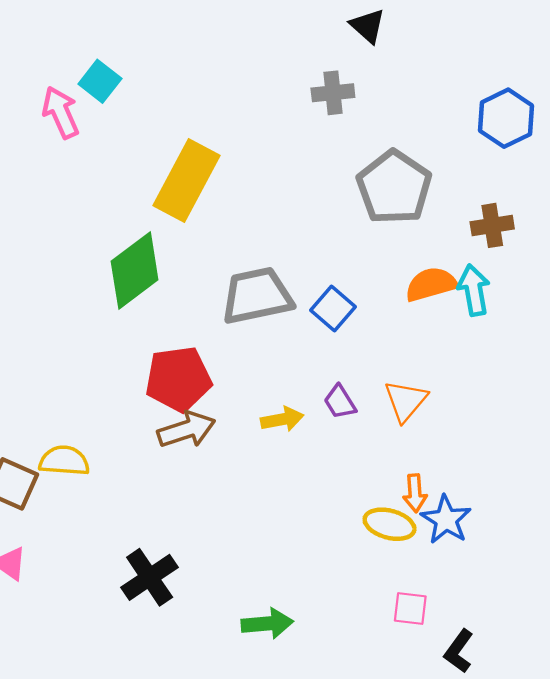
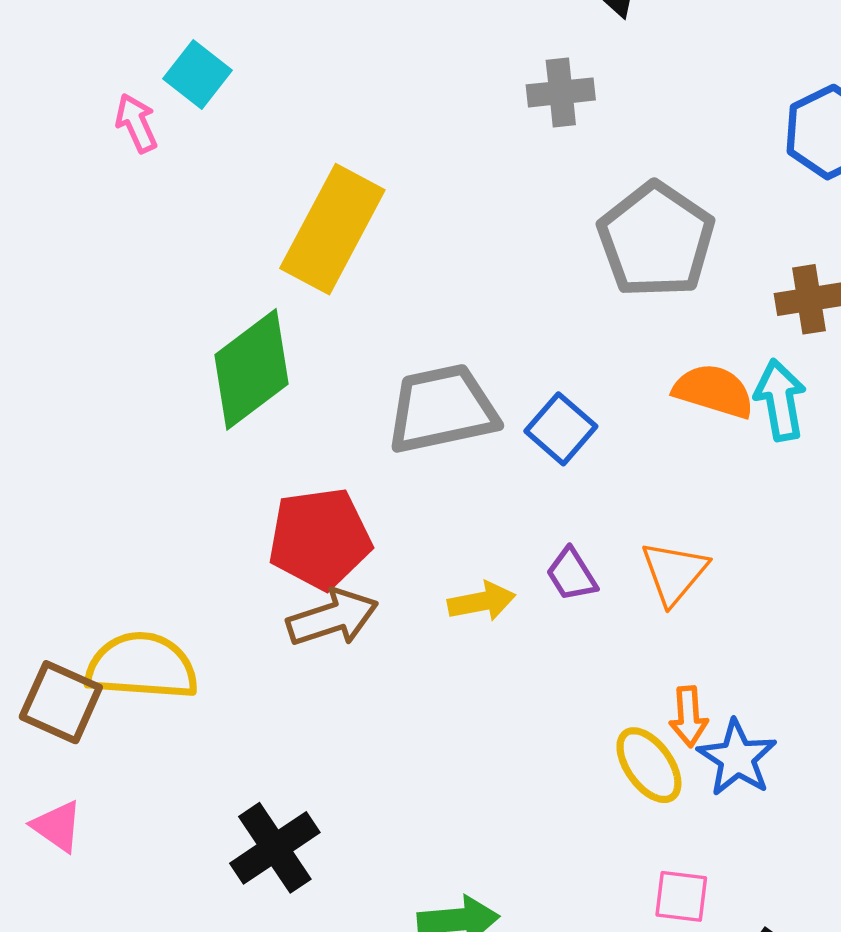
pink arrow: (61, 112) -> (136, 123), size x0.7
orange semicircle: (431, 284) -> (714, 391), turned 33
yellow semicircle: (64, 461) -> (142, 666), size x1.4
yellow ellipse: (390, 524) -> (649, 765), turned 39

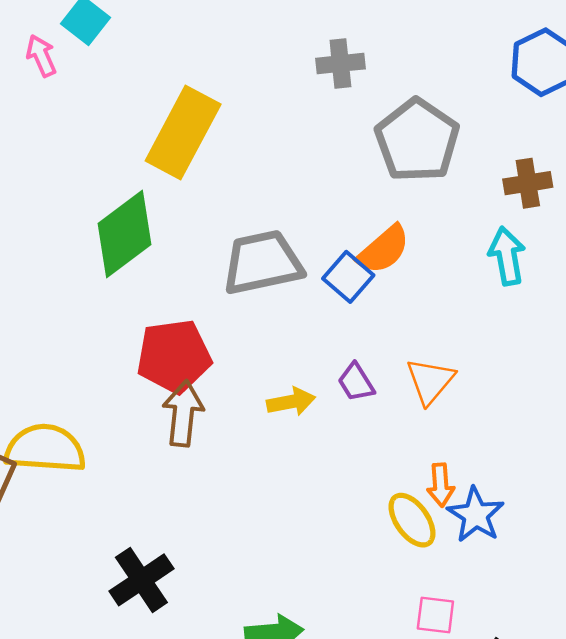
gray cross: (561, 92) -> (340, 64), moved
orange semicircle: (714, 391) -> (383, 250), moved, turned 122
brown arrow: (332, 618) -> (183, 413), turned -66

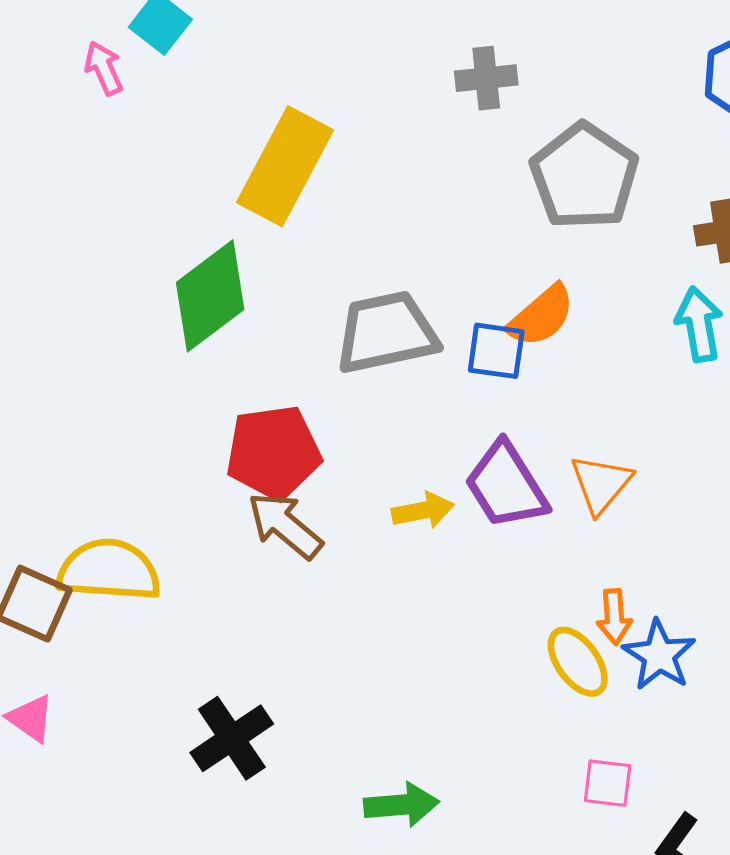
blue square: (348, 277) -> (496, 351), turned -33
purple trapezoid: (356, 382) -> (506, 485), size x1.8
brown arrow: (183, 413) -> (285, 525), turned -56

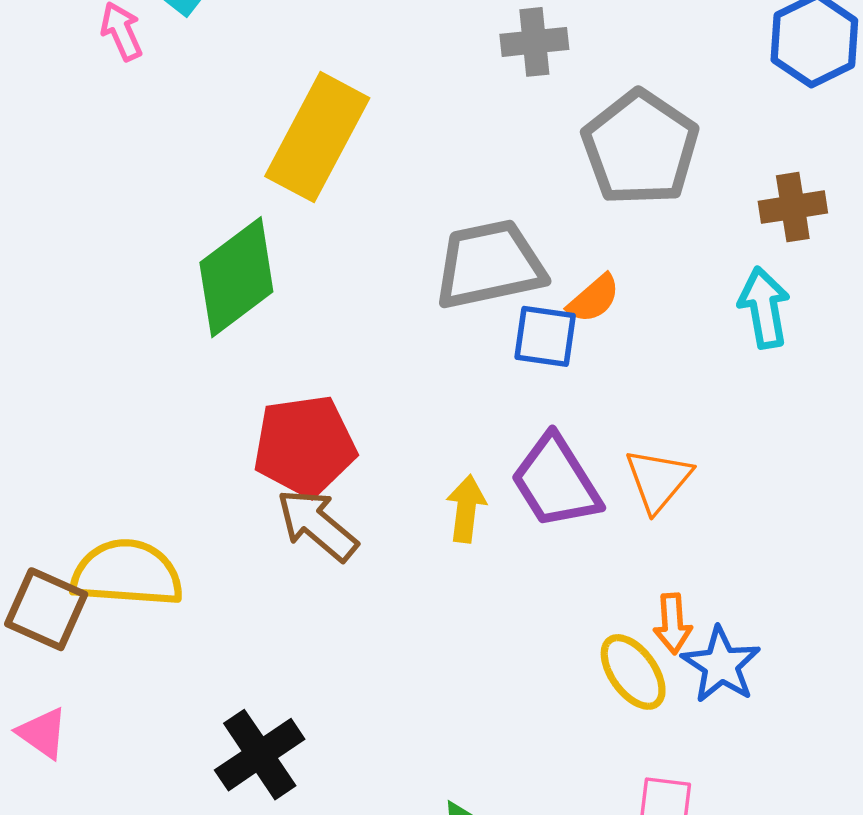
orange semicircle: (541, 316) -> (594, 299), size x0.7
gray trapezoid: (386, 333) -> (489, 265), moved
yellow arrow: (423, 510) -> (466, 509), turned -72

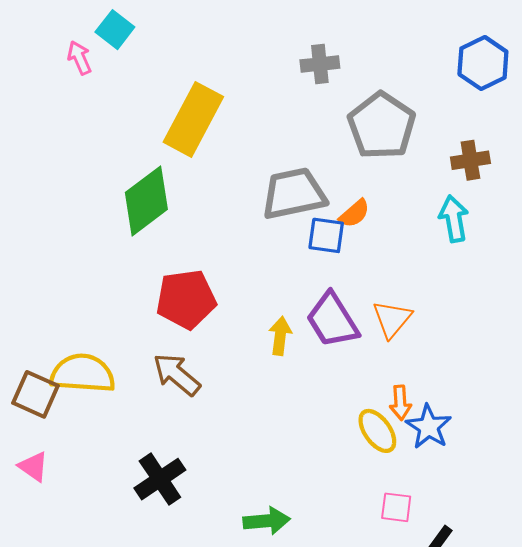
brown arrow: (317, 525) -> (177, 374), moved

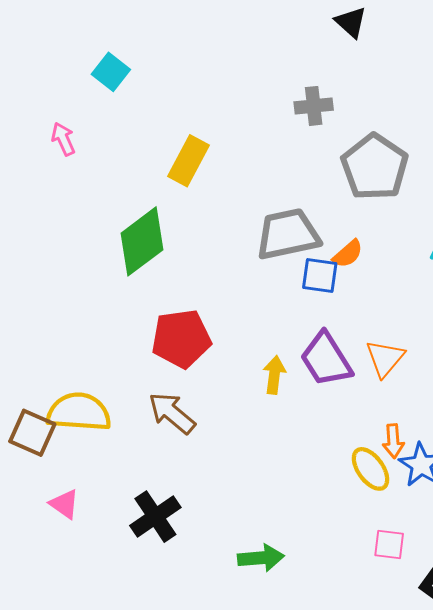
pink arrow: (79, 58) -> (63, 139), moved
yellow rectangle: (193, 119) -> (188, 161), size x0.7
pink triangle: (33, 466) -> (64, 504), moved

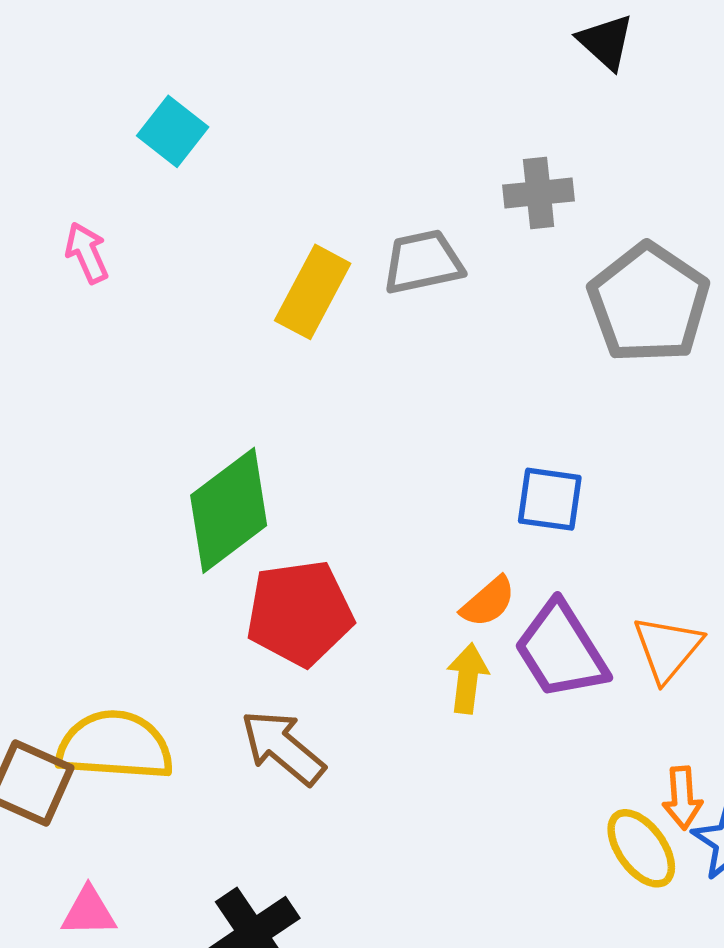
gray trapezoid: (288, 234) -> (423, 262), moved, size x0.7
green diamond: (142, 241) -> (229, 510), moved
orange semicircle: (348, 254) -> (488, 602), moved
pink triangle: (64, 504) -> (89, 912), turned -36

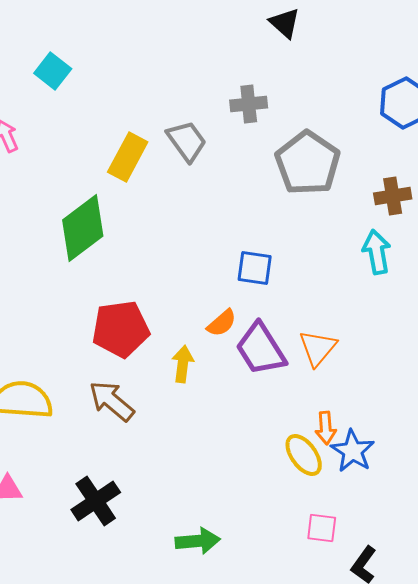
gray trapezoid: (423, 262) -> (187, 141), turned 66
green diamond: (229, 510) -> (83, 228), moved
yellow arrow: (468, 678) -> (183, 364), moved

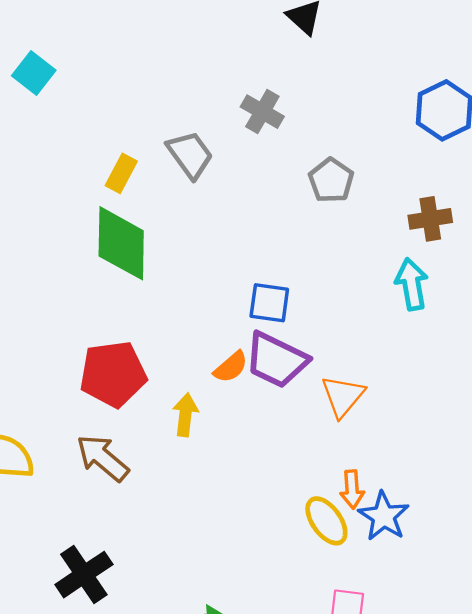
gray cross: (249, 104) -> (262, 112), turned 36
yellow rectangle: (128, 157) -> (121, 173), size x0.7
gray pentagon: (308, 163) -> (331, 180), size x0.6
green diamond: (83, 228) -> (121, 243), moved, turned -52
purple trapezoid: (261, 349) -> (276, 360), moved, turned -32

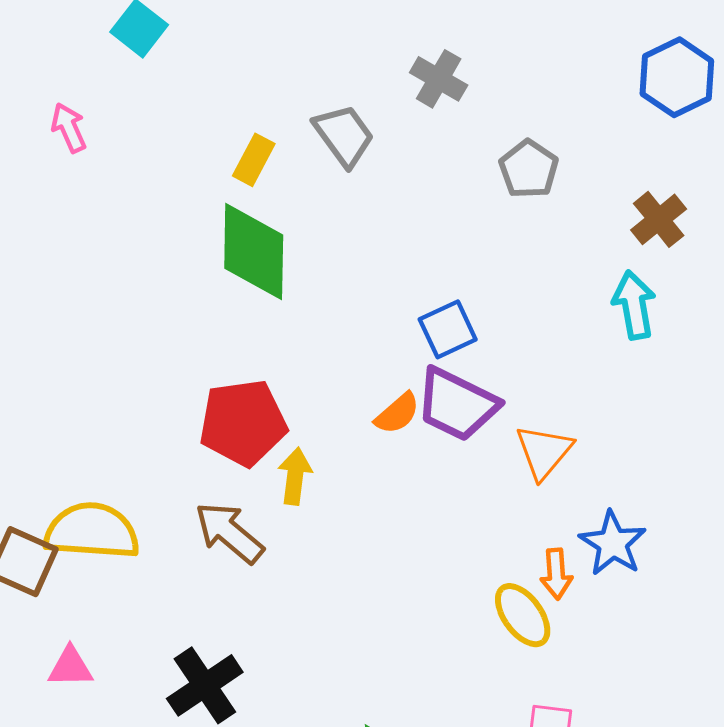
brown cross: (430, 219) -> (659, 219), turned -30
blue square: (269, 303) -> (448, 329), turned -33
yellow arrow: (185, 415) -> (295, 476), moved
blue star: (384, 516) -> (613, 543), moved

